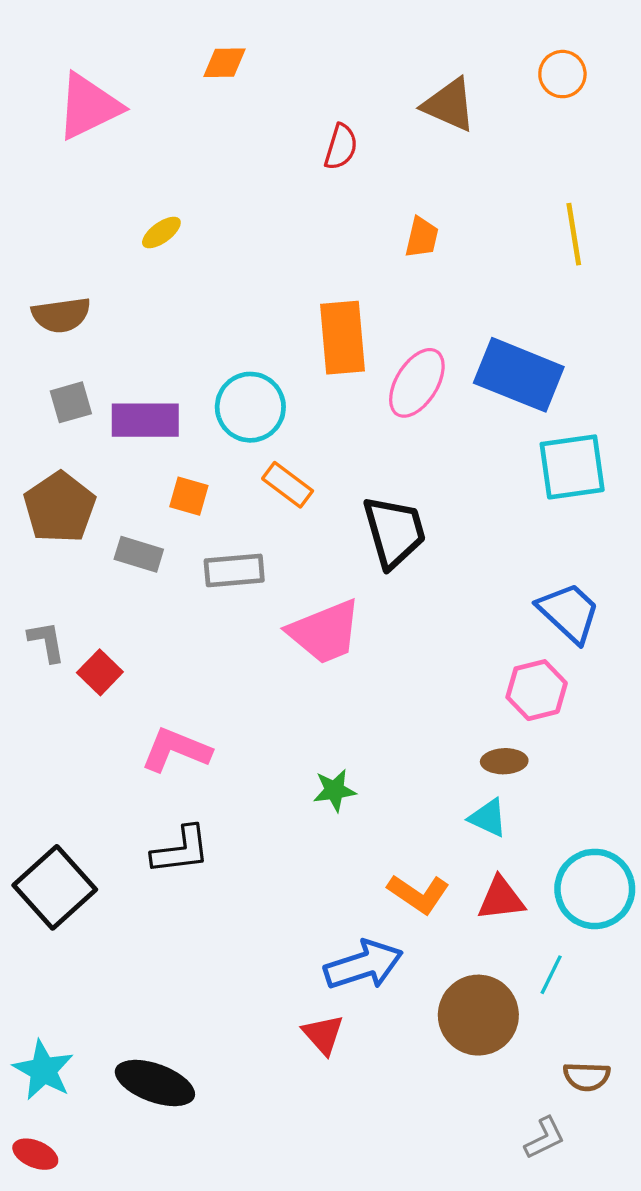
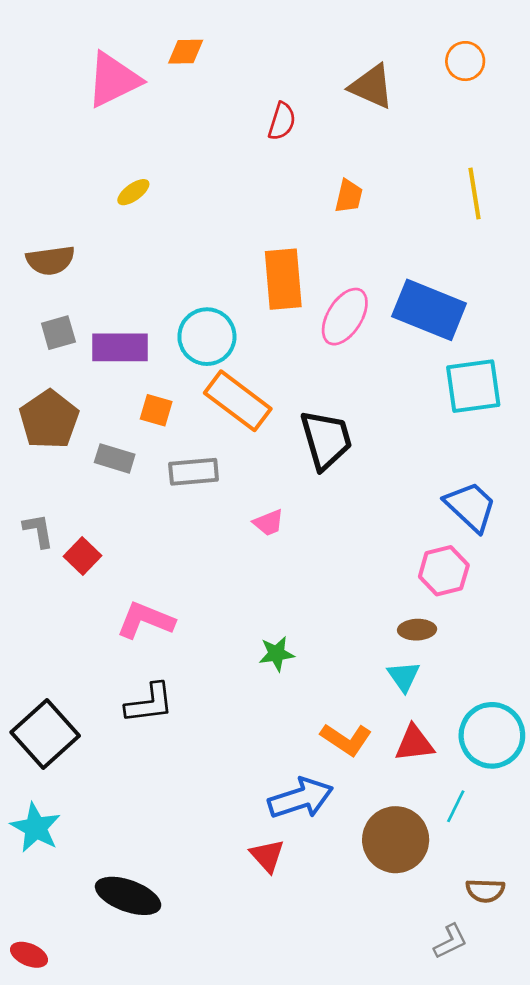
pink triangle: (89, 106) -> (113, 80), moved
orange rectangle: (288, 485) -> (238, 401), size x1.6
pink trapezoid: (325, 632) -> (269, 523), size x0.5
cyan triangle: (488, 818) -> (404, 676), turned 30
cyan star: (43, 1070) -> (36, 828), moved

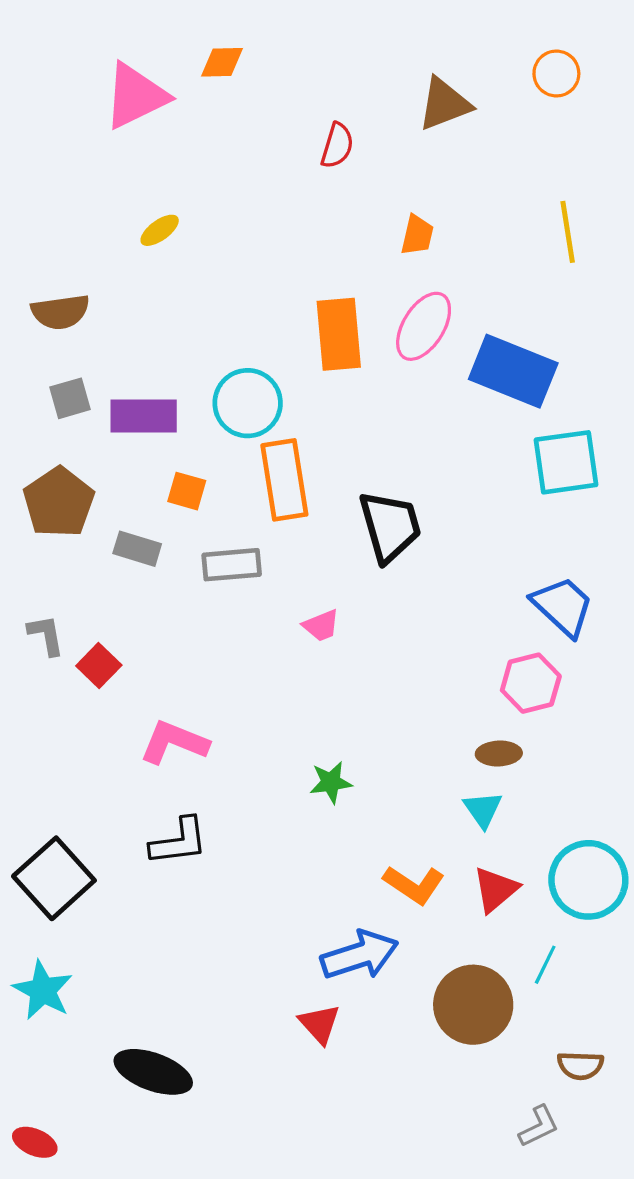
brown triangle: (372, 86) -> (444, 104), turned -45
pink ellipse: (345, 317) -> (424, 326), moved
orange rectangle: (238, 401) -> (284, 480), turned 44
red triangle: (414, 743) -> (496, 890), turned -33

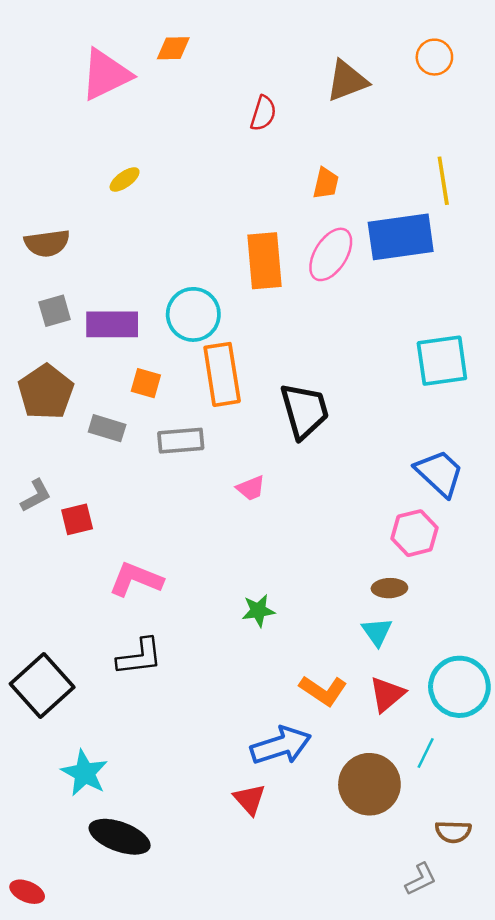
blue rectangle: (513, 371) -> (401, 237), moved, turned -30
gray L-shape: (46, 635) -> (36, 496), turned 72
red square: (99, 666) -> (77, 519), turned 32
cyan star: (43, 990) -> (85, 773), moved

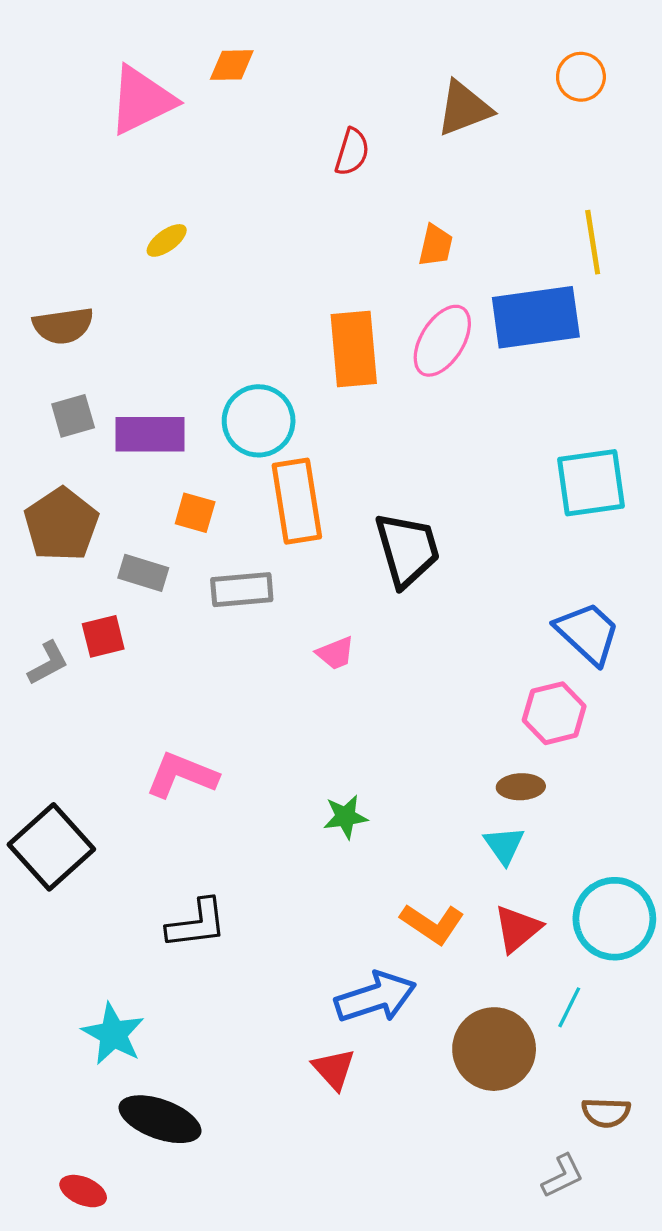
red square: (77, 519) -> (103, 636), moved
black L-shape: (140, 657) -> (197, 924), moved
black square: (42, 686) -> (51, 847), moved
red ellipse: (27, 892) -> (83, 1191), moved

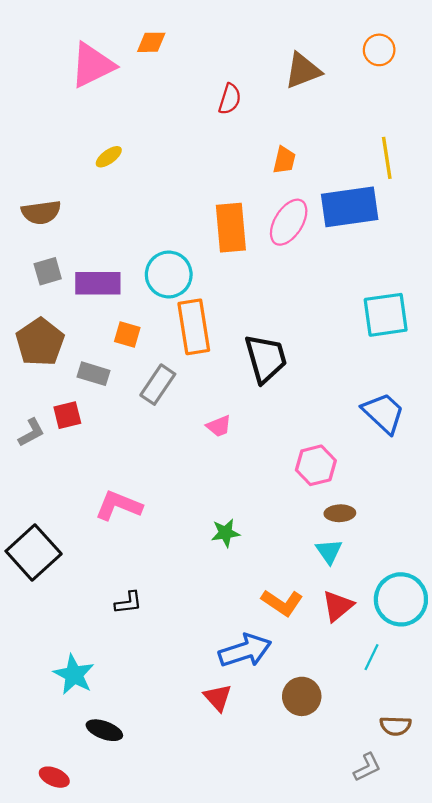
gray rectangle: (242, 590) -> (158, 385), turned -51
pink hexagon: (554, 713) -> (316, 465), moved
black L-shape: (197, 924) -> (128, 603), size x0.7
brown circle: (494, 1049) -> (302, 696), moved, size x0.7
black ellipse: (160, 1119) -> (104, 730), size x0.7

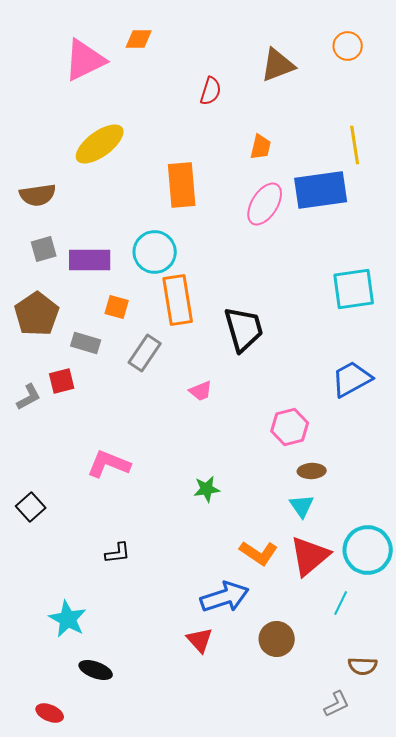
yellow ellipse: (109, 157) -> (100, 144), size x2.0
orange rectangle: (231, 228) -> (182, 185), moved
blue trapezoid: (383, 413) -> (352, 379), turned -72
black square: (34, 552) -> (31, 507), size x0.6
red triangle: (338, 606) -> (310, 556), size x1.4

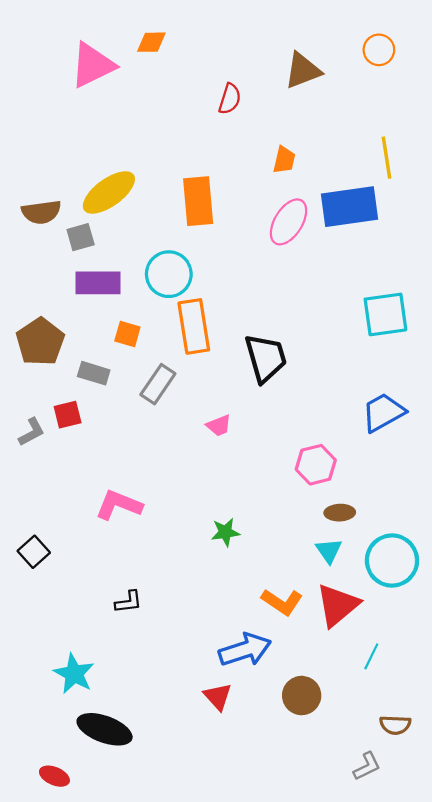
yellow ellipse: (100, 144) -> (109, 192), moved
gray square: (44, 249) -> (81, 237), moved
cyan circle: (368, 550) -> (392, 561), moved
black ellipse: (96, 670) -> (105, 729), size x1.5

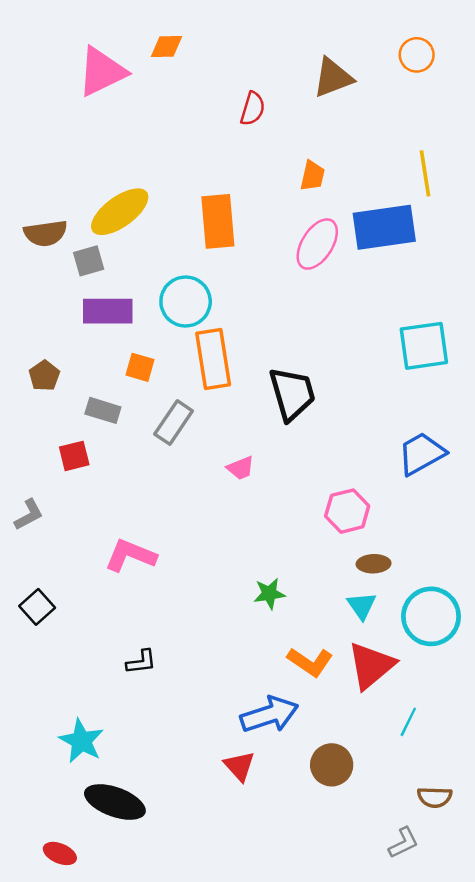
brown pentagon: (40, 342) -> (44, 376), size x0.6
gray L-shape: (32, 432) -> (29, 515), moved
green star: (225, 532) -> (269, 594), moved

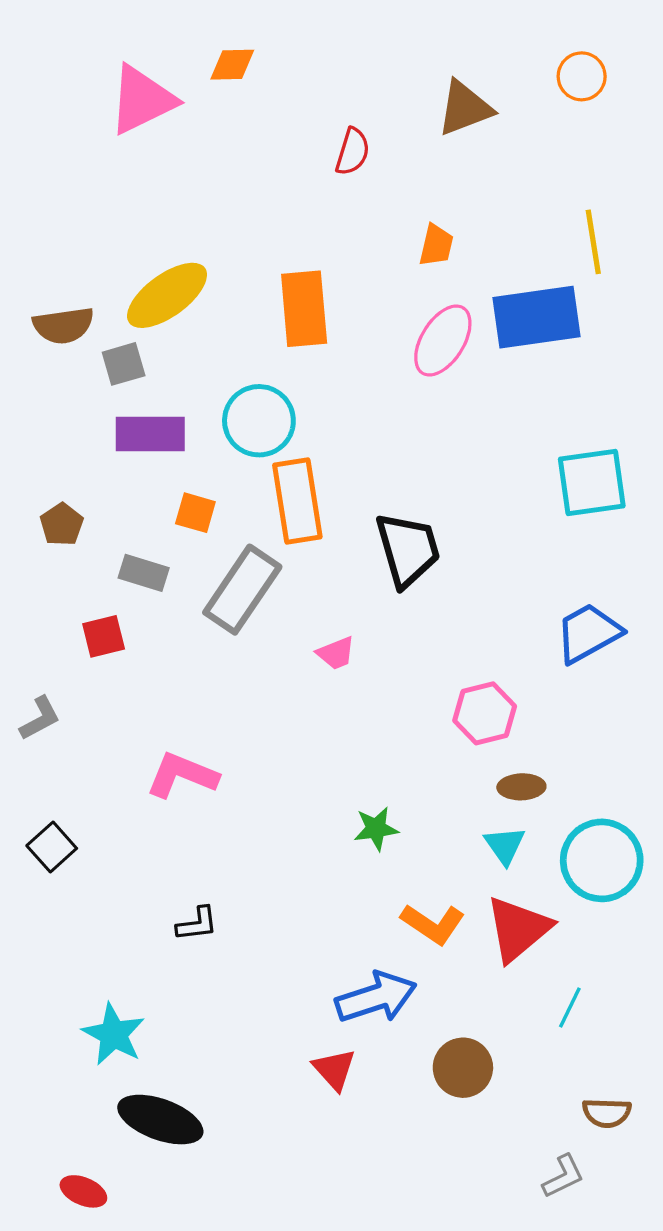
gray rectangle: (174, 422) -> (242, 590), size x1.4

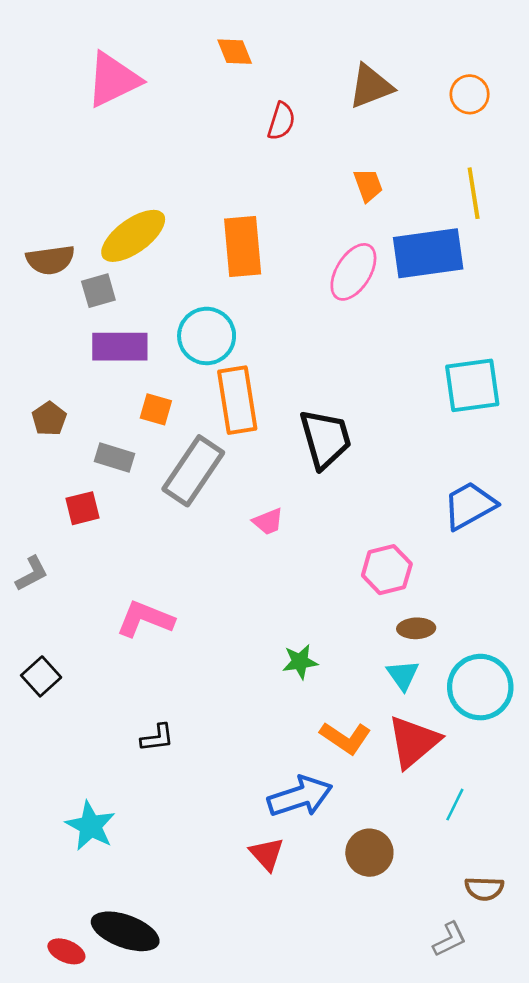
orange diamond: (232, 65) -> (235, 52), moved, turned 69
orange circle: (582, 76) -> (470, 94), moved
orange trapezoid: (436, 245) -> (368, 185), moved, turned -33
black ellipse: (160, 1120) -> (125, 931), moved

